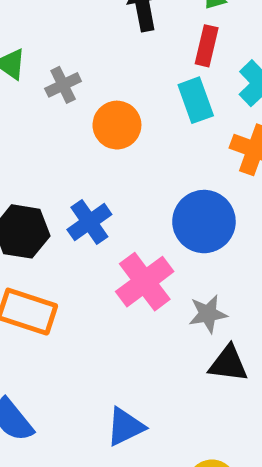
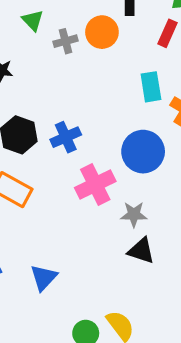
cyan rectangle: (196, 100) -> (151, 87), moved
orange circle: (117, 125) -> (102, 32), moved
blue triangle: (125, 427) -> (44, 278), moved, turned -32

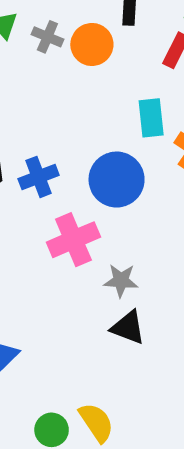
gray cross: (65, 41) -> (47, 37), moved, turned 35
blue circle: (143, 152) -> (117, 180), moved

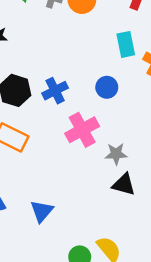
blue circle: (117, 180) -> (107, 87), size x0.6

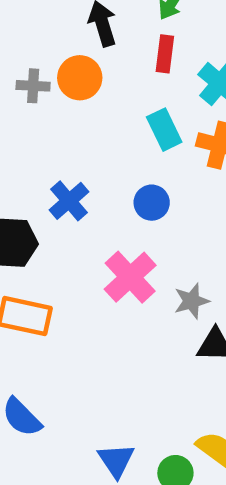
blue cross: (55, 91) -> (69, 201), moved
blue triangle: (42, 211) -> (116, 460), moved

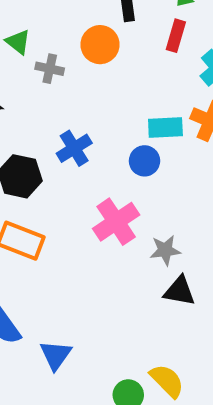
gray cross: (33, 86) -> (50, 69), moved
cyan rectangle: (164, 130) -> (165, 127), moved, turned -76
blue triangle: (116, 460) -> (56, 355), moved

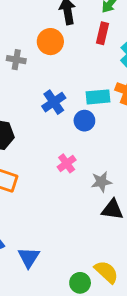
blue cross: (74, 148) -> (54, 102), moved
pink cross: (116, 222) -> (67, 163), size x0.6

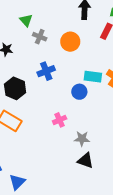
orange circle: (50, 42) -> (70, 42), moved
blue cross: (54, 102) -> (46, 71), moved

